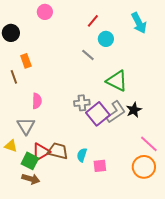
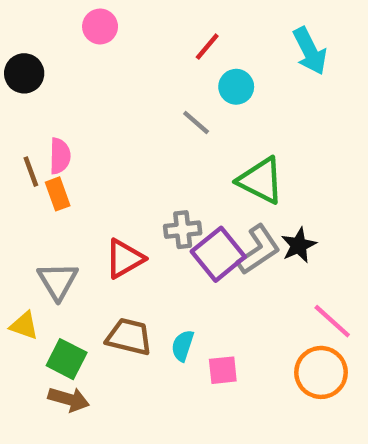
orange rectangle: (26, 61) -> (58, 194), moved
pink semicircle: (37, 101) -> (60, 156), moved
red triangle: (41, 152) -> (125, 259), moved

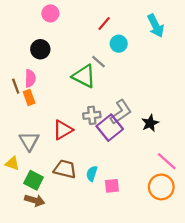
black circle: (24, 73) -> (40, 49), moved
green triangle: (261, 181) -> (84, 76), moved
gray L-shape: (259, 250) -> (121, 112), moved

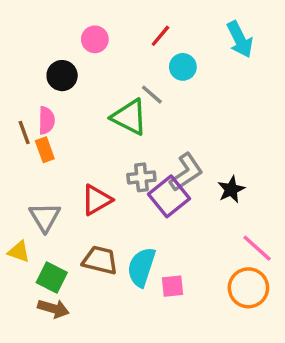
pink circle: (50, 13) -> (95, 39), moved
cyan semicircle: (92, 174) -> (141, 267), size x1.6

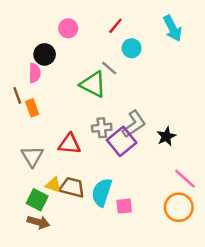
pink semicircle: (47, 120) -> (35, 73), moved
red triangle: (97, 200) -> (69, 144), turned 35
yellow triangle: (19, 252) -> (53, 185), moved

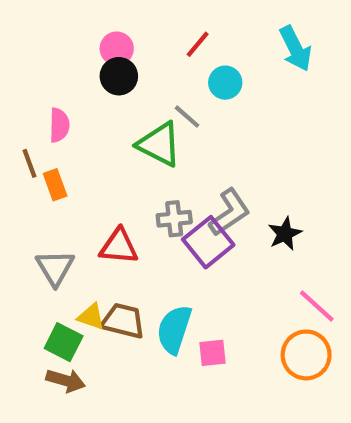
black circle: (45, 54) -> (119, 76), moved

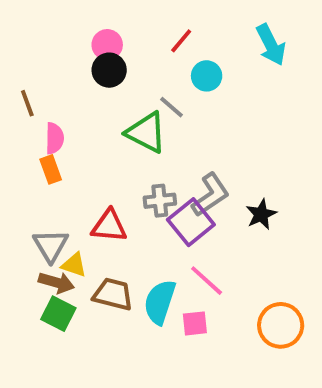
pink semicircle: (59, 125) -> (55, 138), moved
brown line: (29, 163) -> (27, 103), moved
pink line: (317, 306) -> (207, 281), moved
yellow triangle: (91, 317) -> (74, 265), moved
brown arrow: (66, 380) -> (56, 282), moved

